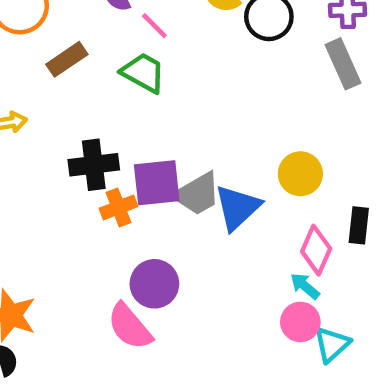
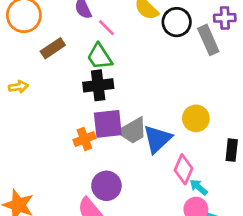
gray rectangle: (343, 64) -> (208, 40), moved
green trapezoid: (143, 73) -> (100, 56), turned -152
black cross: (94, 165) -> (98, 85), moved
pink diamond: (316, 250) -> (184, 169), moved

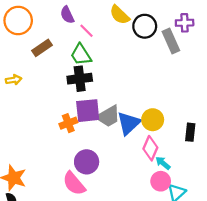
yellow circle: (196, 118) -> (153, 120), moved

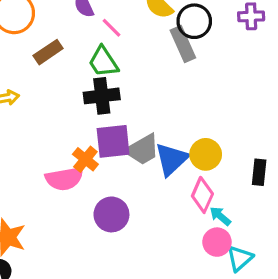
gray rectangle: (171, 41) -> (183, 44), moved
orange cross: (68, 123) -> (85, 159), turned -30
pink semicircle: (74, 184) -> (64, 179), moved, turned -60

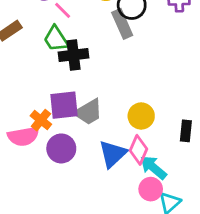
black cross: (102, 96) -> (73, 55), moved
blue triangle: (172, 159) -> (113, 154), moved
purple circle: (111, 214) -> (61, 148), moved
cyan arrow: (220, 216) -> (153, 167), size x1.5

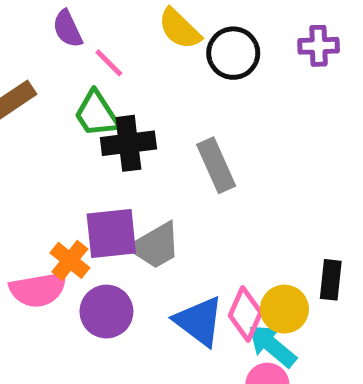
gray rectangle: (122, 24) -> (216, 165), moved
yellow circle: (141, 116) -> (284, 309), moved
blue triangle: (113, 154) -> (199, 321), turned -40

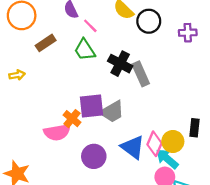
purple cross: (319, 46) -> (188, 33), moved
black cross: (128, 143) -> (120, 64), moved, turned 35
purple circle: (106, 312) -> (94, 156), moved

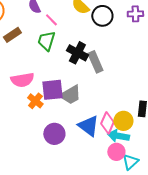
purple cross: (188, 33) -> (135, 14), moved
green trapezoid: (85, 50) -> (46, 41), turned 50
pink semicircle: (57, 132) -> (22, 80), moved
cyan arrow: (167, 159) -> (118, 136), turned -30

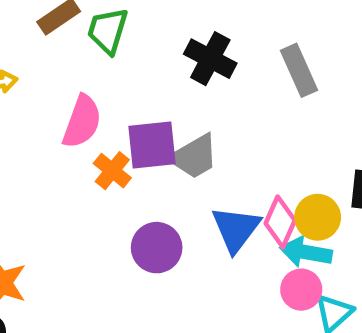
green trapezoid: (46, 41) -> (108, 31), moved
gray rectangle: (95, 62) -> (299, 70), moved
pink semicircle: (22, 80) -> (82, 122), turned -60
blue triangle: (88, 126) -> (236, 229), turned 30

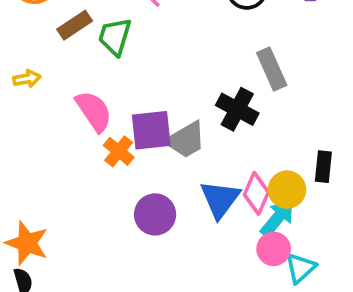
black cross: (210, 59) -> (237, 109), moved
pink semicircle: (82, 122) -> (94, 111), turned -54
cyan arrow: (306, 252) -> (277, 218), turned 120

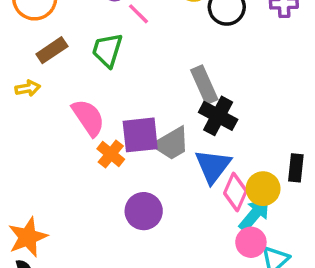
brown rectangle: (75, 25) -> (52, 50), moved
gray rectangle: (272, 69) -> (204, 85), moved
blue triangle: (220, 199) -> (213, 166), moved
orange star: (27, 243) -> (28, 237), turned 30

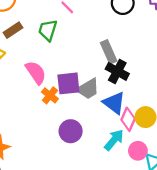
blue triangle: (213, 166) -> (114, 103), turned -30
cyan arrow: (254, 215) -> (114, 140), moved

